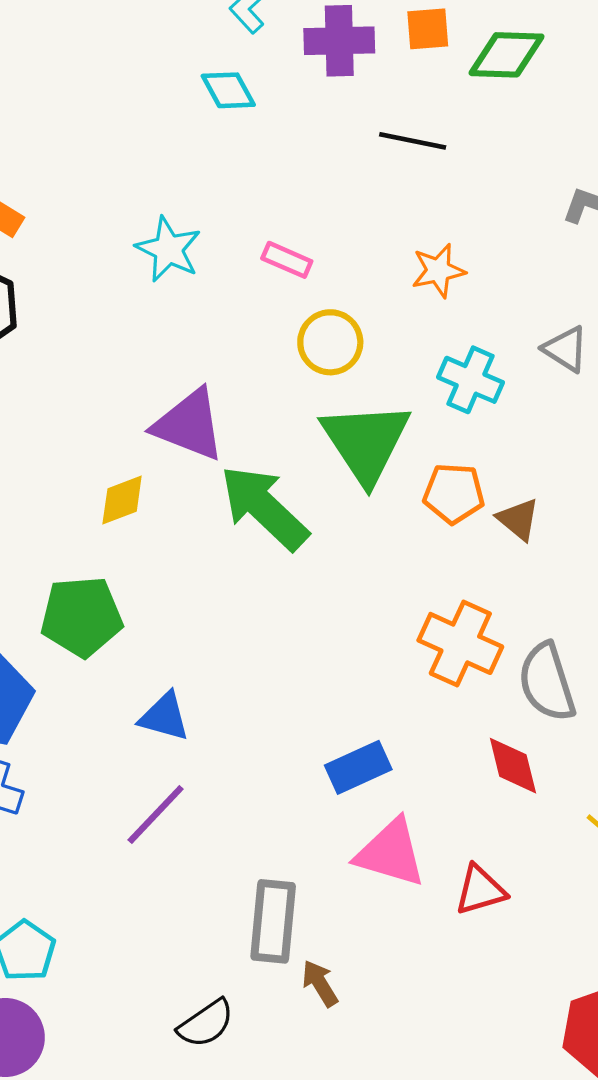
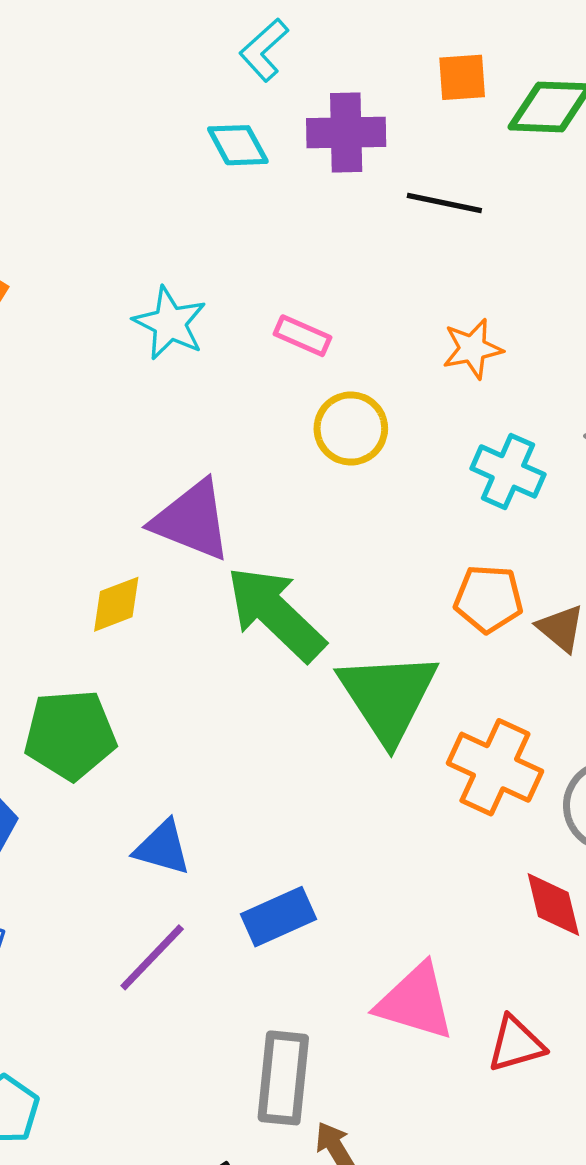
purple cross: (339, 41) -> (346, 132), moved
green triangle: (366, 442) -> (388, 697), moved
blue rectangle: (358, 767) -> (278, 917), moved

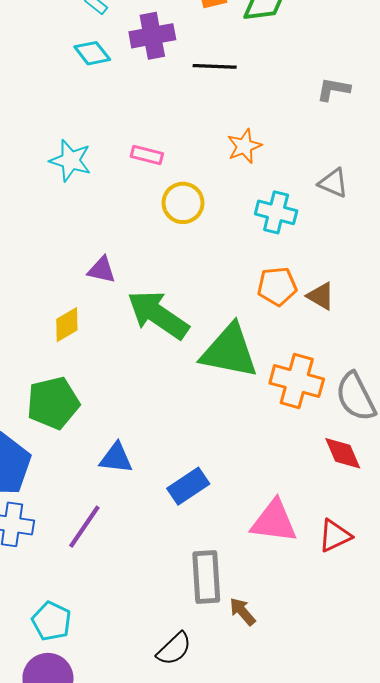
purple triangle: (192, 520) -> (102, 270), size x0.6
green triangle: (388, 697) -> (229, 351), turned -36
purple line: (152, 957) -> (84, 527), moved

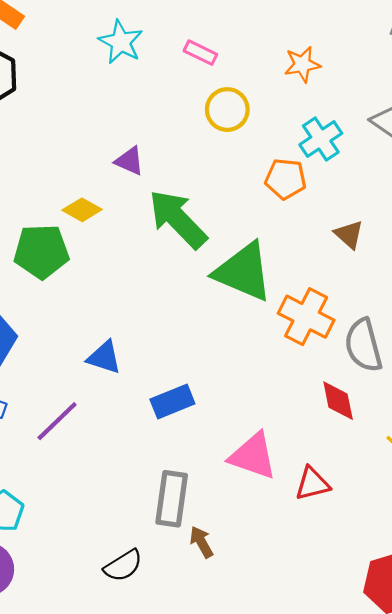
cyan cross: (276, 212) -> (321, 139), turned 30
orange pentagon: (277, 286) -> (286, 179), moved
yellow diamond: (67, 325) -> (82, 210), turned 48
green pentagon: (53, 403) -> (41, 251), moved

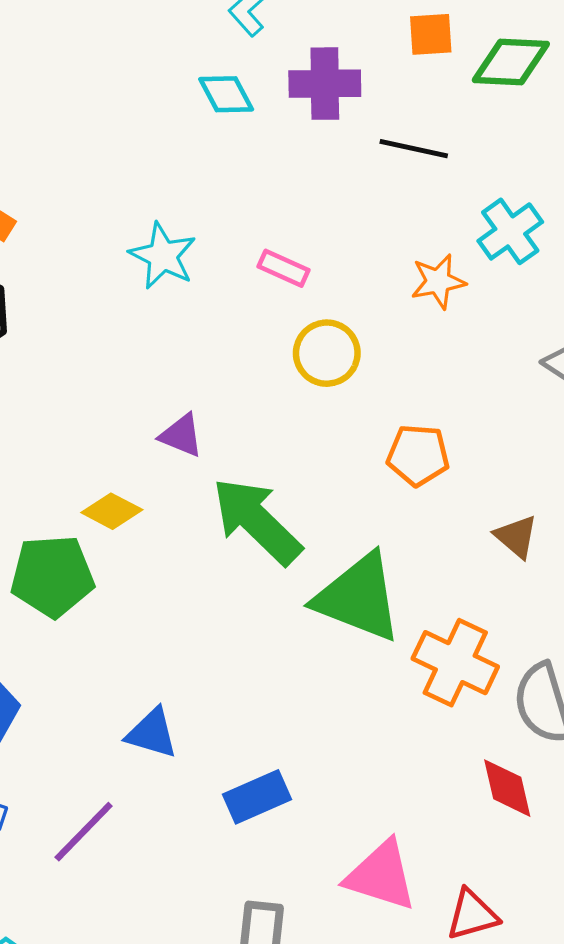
cyan cross: (321, 139) -> (510, 231), moved

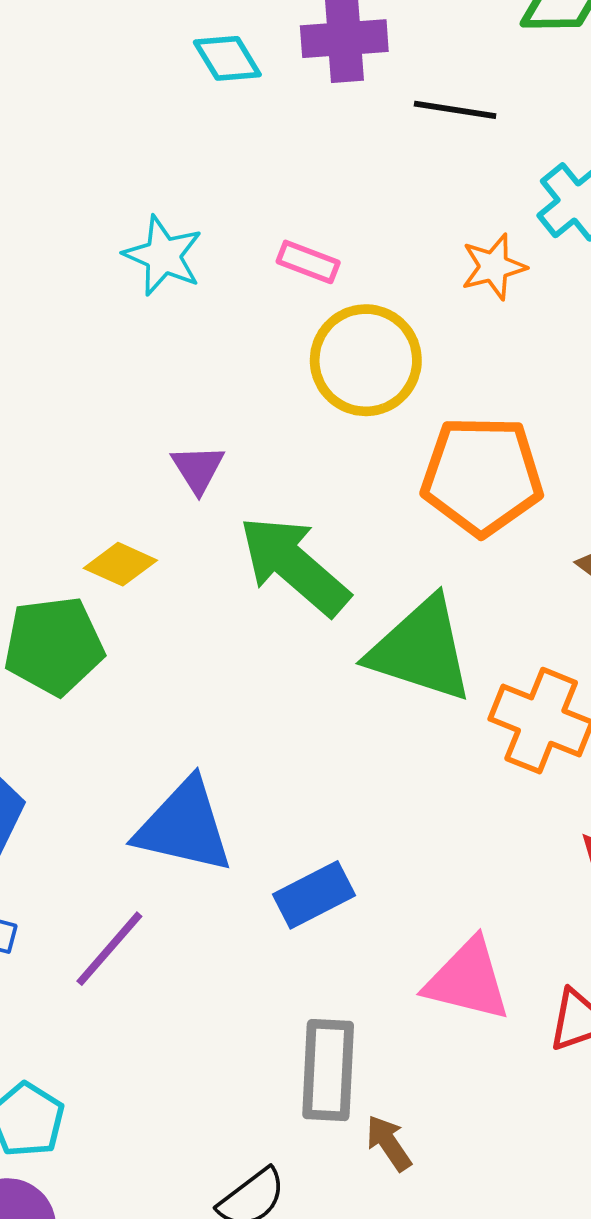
yellow circle: (327, 353) -> (366, 360), size x1.4
purple triangle: (181, 435) -> (198, 469), turned 39
orange pentagon: (418, 455) -> (482, 476), size x1.6
blue triangle: (152, 733) -> (184, 826), size x1.6

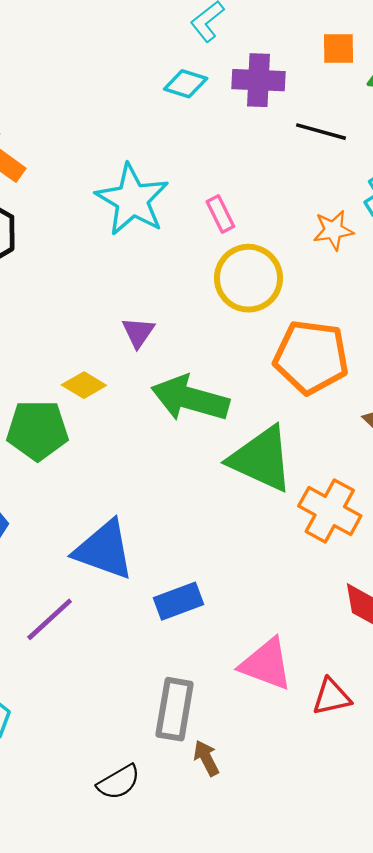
cyan diamond: (227, 58) -> (186, 84), turned -48
cyan star: (163, 256) -> (132, 200), size x1.5
pink rectangle: (308, 262) -> (220, 214), turned 36
green arrow: (294, 566) -> (190, 398), turned -32

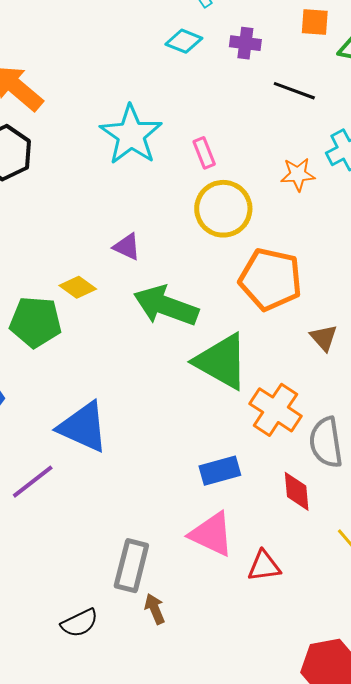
purple cross: (258, 80) -> (245, 43), size x0.7
purple triangle: (138, 332) -> (127, 247), turned -44
blue rectangle: (178, 601) -> (220, 471), moved

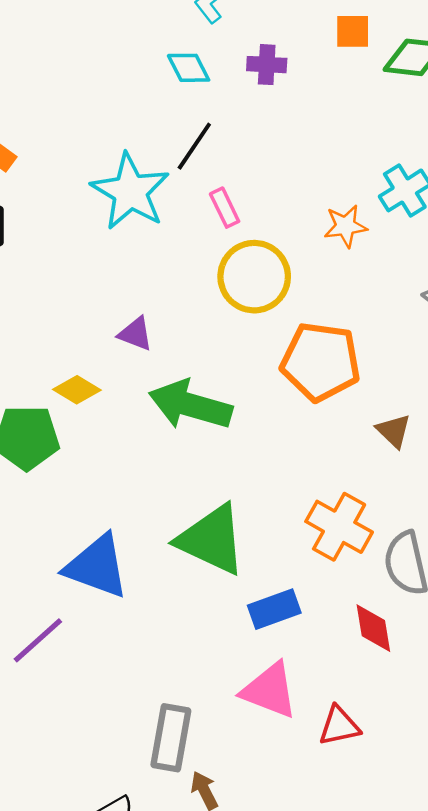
cyan diamond: (184, 41) -> (189, 68), turned 45
black line: (294, 91) -> (194, 146), moved, turned -72
green triangle: (222, 361) -> (212, 540), moved

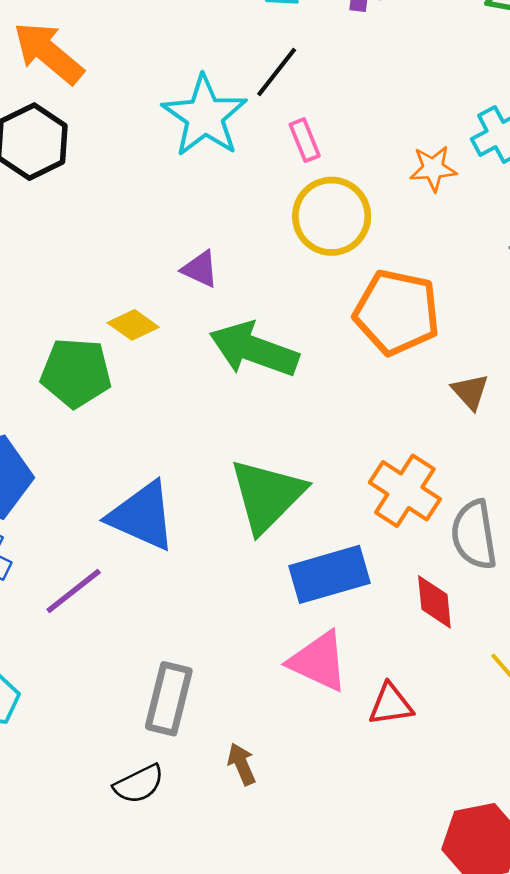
green triangle: (212, 540) -> (267, 495), turned 46
blue rectangle: (274, 609) -> (329, 574), size x1.4
gray rectangle: (171, 738) -> (169, 699), moved

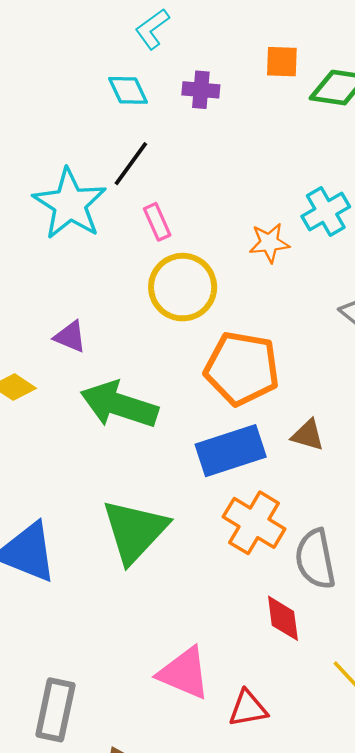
brown triangle: (470, 392) -> (308, 435), turned -30
blue rectangle: (329, 574) -> (231, 451), moved

